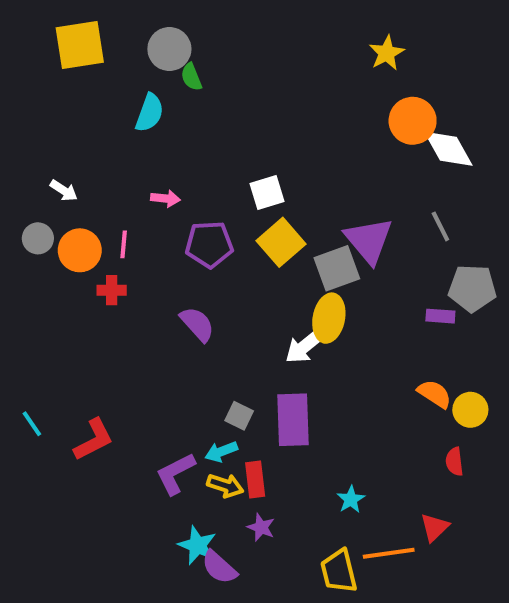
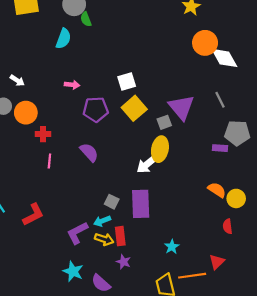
pink line: (124, 244) -> (49, 161), moved
gray square: (337, 268) -> (164, 122), size x0.6
cyan star: (197, 545) -> (73, 271), moved

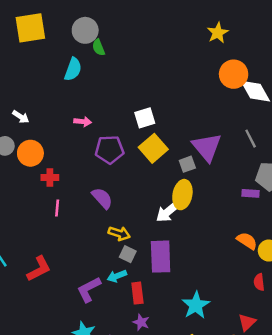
yellow arrow: (104, 239) -> (119, 233), moved
cyan star: (172, 247) -> (196, 305), size x1.6

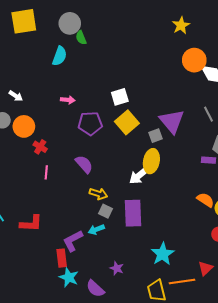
red cross: (50, 178) -> (40, 147), turned 32
red L-shape: (39, 269) -> (31, 223), turned 30
red rectangle: (137, 293) -> (62, 258), moved

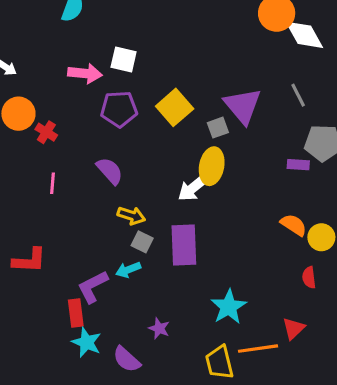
white square: (120, 97) -> (124, 60), moved, turned 30
pink arrow: (68, 100) -> (85, 73), size x1.5
red cross: (40, 147) -> (46, 132), moved

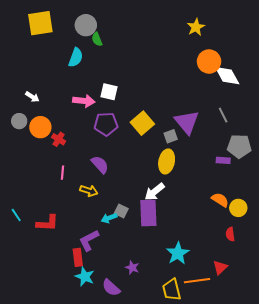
white arrow: (193, 188) -> (154, 192), moved
yellow arrow: (131, 216) -> (89, 191), moved
cyan arrow: (128, 270) -> (109, 218), moved

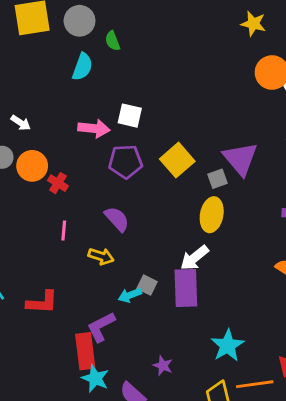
gray circle: (86, 25) -> (80, 21), moved
yellow star: (196, 27) -> (253, 24), turned -30
red rectangle: (78, 257) -> (85, 351), size x1.4

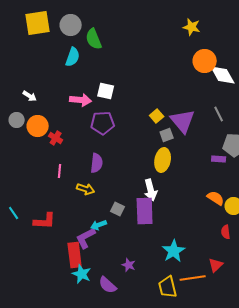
green semicircle: (113, 41) -> (94, 39), size x1.5
yellow square: (177, 160) -> (157, 116), moved, size x0.6
purple semicircle: (117, 219) -> (97, 163), turned 48
white arrow: (194, 258) -> (151, 190), turned -65
cyan arrow: (130, 295) -> (99, 225), moved

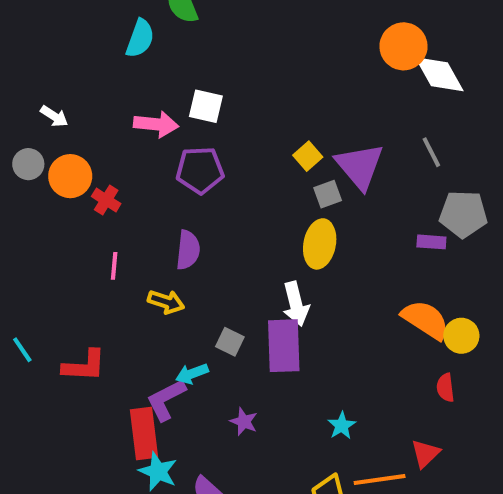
orange semicircle: (216, 198) -> (425, 320), size x1.4
cyan star: (174, 251) -> (342, 426), size x0.6
purple star: (129, 265) -> (244, 422), moved

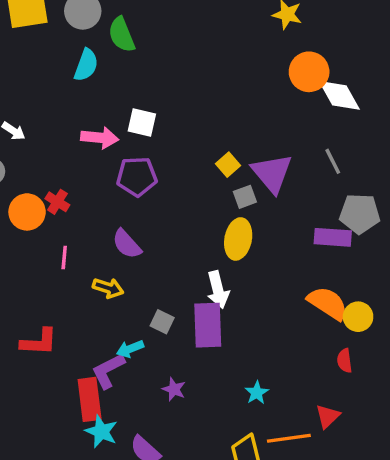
orange circle: (70, 176) -> (27, 212), moved
purple rectangle: (431, 242) -> (333, 237), size x1.5
purple semicircle: (188, 250) -> (127, 244), turned 132

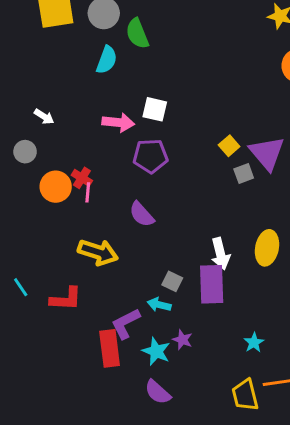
yellow ellipse: (238, 239) -> (267, 248), moved
pink line: (64, 258) -> (88, 192), moved
yellow arrow: (108, 288) -> (98, 252), moved, size x1.5
cyan arrow: (130, 349) -> (159, 305), moved, turned 35
cyan star: (101, 432) -> (156, 351), moved

